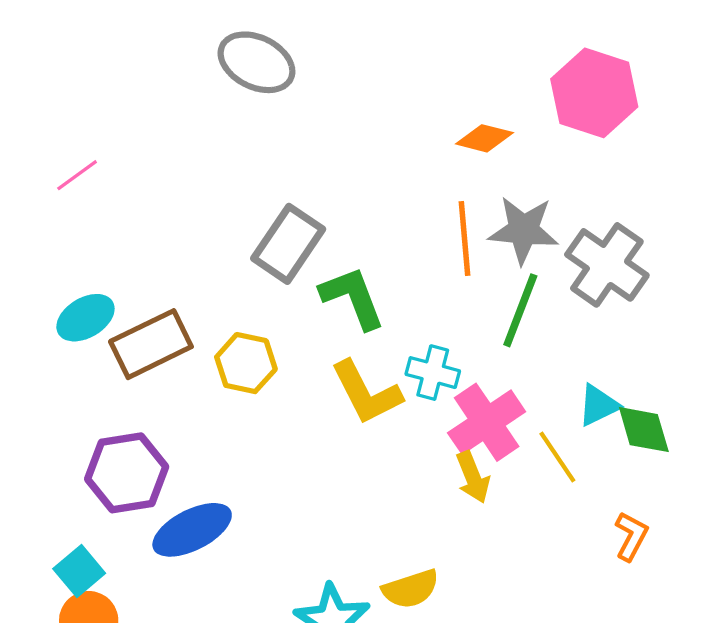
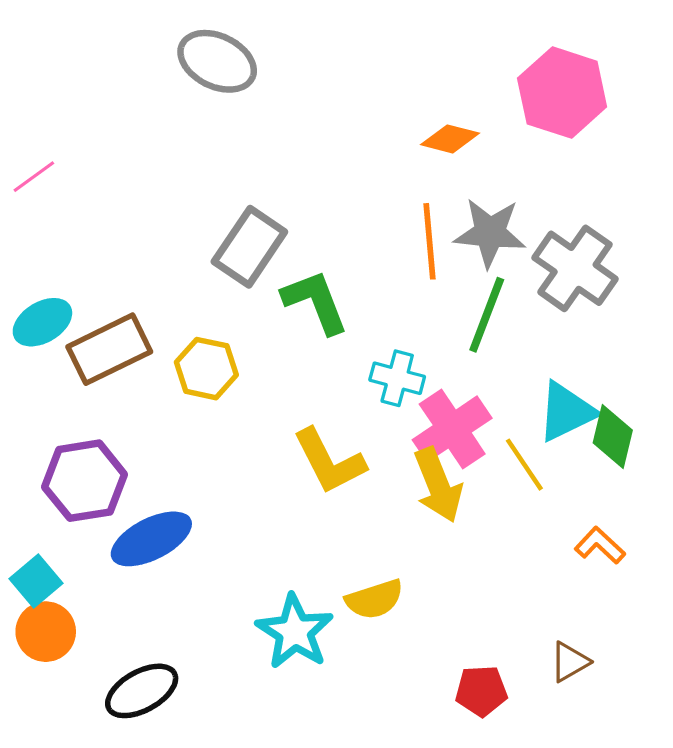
yellow L-shape: (366, 393) -> (329, 461), moved
cyan triangle: (598, 405) -> (566, 412), size x1.4
green diamond: (644, 430) -> (613, 436), turned 30
yellow arrow: (473, 477) -> (438, 485), size x1.4
orange L-shape: (631, 536) -> (600, 545), turned -75

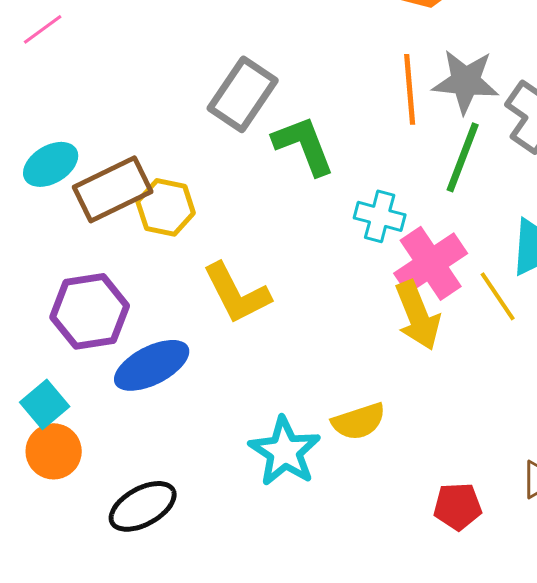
yellow hexagon: (206, 369) -> (166, 207), moved
yellow L-shape: (329, 461) -> (237, 293), moved

